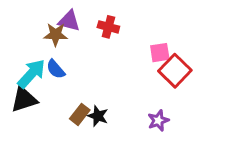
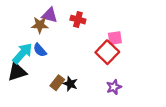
red square: (175, 71) -> (107, 52), moved

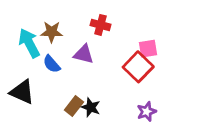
purple triangle: (50, 15) -> (84, 54), moved
cyan arrow: (22, 53) -> (29, 43), moved, turned -70
black triangle: (17, 72) -> (22, 92), turned 42

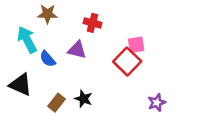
brown star: (52, 32) -> (48, 14), moved
brown rectangle: (74, 106) -> (57, 103), moved
purple star: (147, 112) -> (157, 103), moved

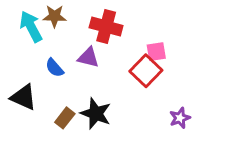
red cross: (92, 23) -> (106, 27), size x1.5
cyan arrow: (27, 40) -> (31, 27), moved
black star: (84, 99) -> (96, 114), size x1.5

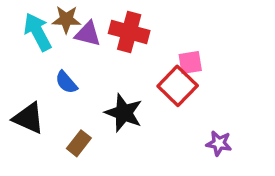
purple triangle: (88, 57) -> (88, 34), moved
black star: (96, 114) -> (124, 113), moved
purple star: (180, 118) -> (219, 143), turned 30

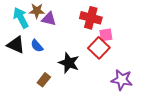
red cross: (129, 32) -> (91, 18), moved
black triangle: (29, 118) -> (16, 45), moved
purple star: (219, 143) -> (122, 80), size x1.5

